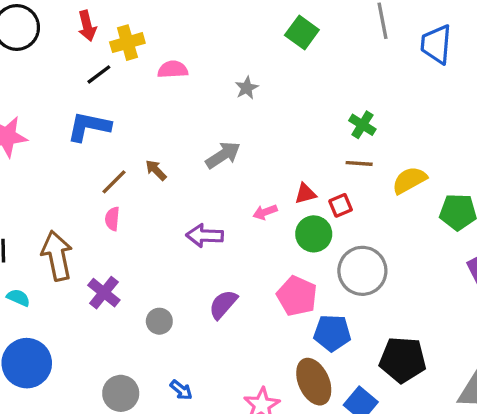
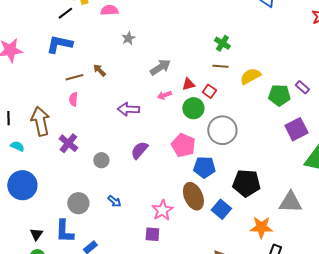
gray star: (247, 88) -> (128, 38), moved
gray arrow: (223, 155) -> (160, 67), moved
brown line: (114, 182) -> (74, 77), turned 30
red square: (341, 205) -> (209, 91), turned -32

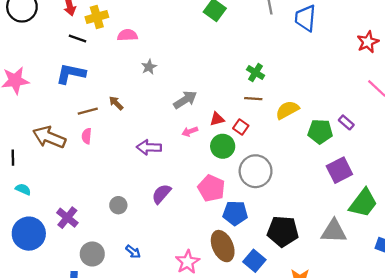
black line: (65, 13) -> (78, 39), turned 56
brown arrow: (40, 121) -> (49, 137), moved, turned -56
purple cross: (68, 143) -> (67, 218), moved
gray triangle: (290, 202) -> (334, 231), moved

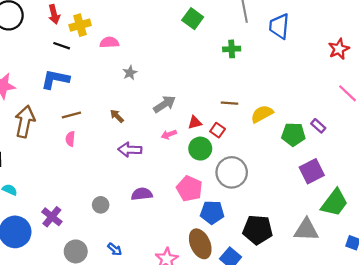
green cross: (256, 73) -> (232, 49), moved, turned -35
brown arrow: (116, 103) -> (117, 116), moved
brown arrow: (49, 137) -> (25, 121), moved, turned 80
purple semicircle: (161, 194) -> (142, 194), turned 42

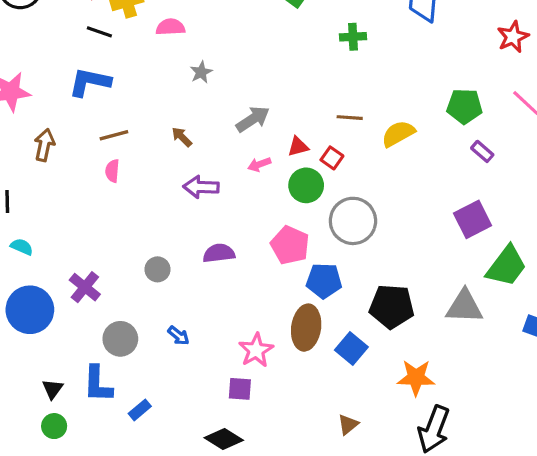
brown arrow: (25, 121) -> (44, 145), size x0.7
green pentagon: (293, 134) -> (464, 106), moved
brown ellipse: (200, 244) -> (306, 328), turned 32

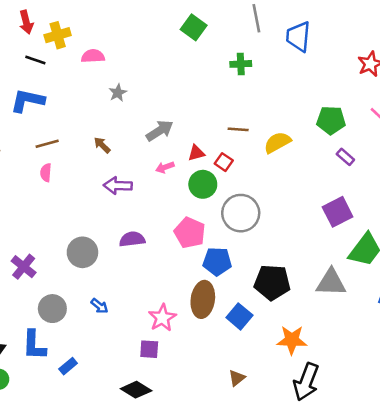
gray circle: (157, 269) -> (82, 252), size x1.5

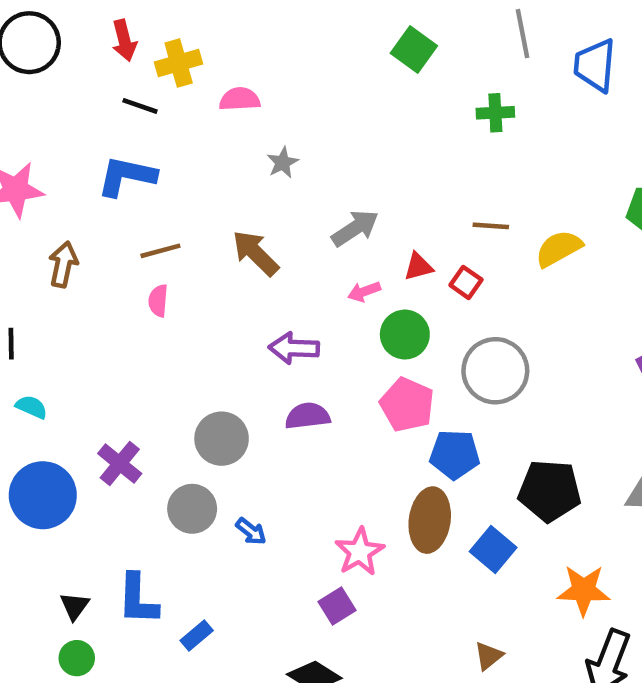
brown arrow: (102, 145) -> (255, 253), size x1.6
green circle: (203, 184) -> (405, 335), moved
purple arrow: (118, 186) -> (294, 348), moved
gray circle: (52, 309) -> (192, 509), moved
purple square: (149, 349) -> (337, 606), turned -36

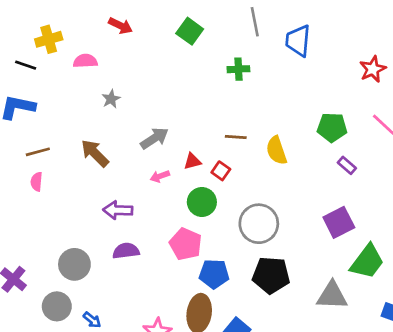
red arrow: (124, 40) -> (121, 26), moved, turned -50
yellow semicircle: (559, 249) -> (276, 150), turned -80
green circle: (405, 335) -> (202, 202), moved
gray circle: (495, 371) -> (259, 224), moved
black pentagon: (550, 491) -> (271, 275), moved

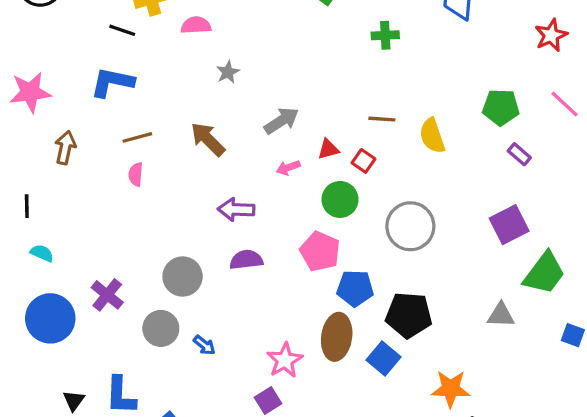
black pentagon: (271, 275) -> (409, 315), moved
gray triangle: (332, 296) -> (501, 315), size x0.7

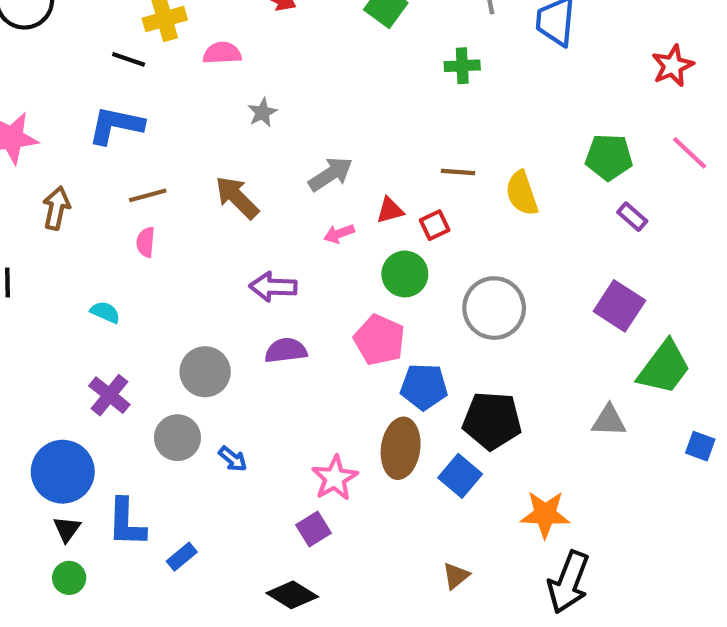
red square: (363, 161) -> (435, 225), turned 30
purple square: (509, 225) -> (619, 306), turned -30
cyan semicircle: (42, 253) -> (105, 312), moved
blue circle: (50, 318) -> (63, 472), moved

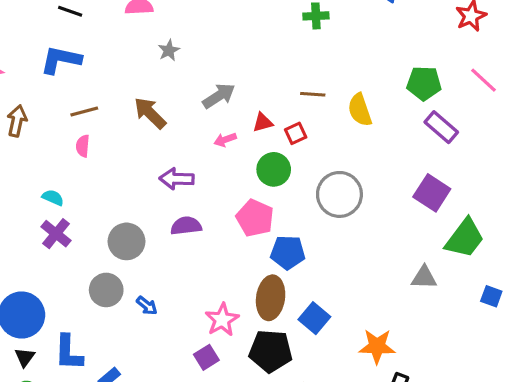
purple rectangle: (632, 217) -> (441, 127), size x1.5
purple cross: (109, 395) -> (56, 234), moved
black pentagon: (492, 421) -> (271, 351), moved

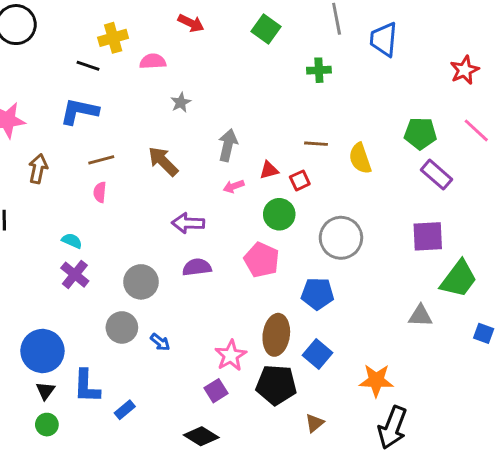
gray arrow: (219, 96) -> (228, 145), turned -44
purple square: (432, 193) -> (428, 236), turned -36
blue pentagon: (288, 252) -> (317, 294), moved

